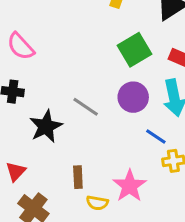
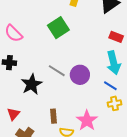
green square: (135, 50) -> (58, 28), moved
purple circle: (133, 97) -> (80, 75), moved
blue line: (156, 137) -> (110, 86), moved

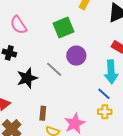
purple circle: (80, 75) -> (76, 56), moved

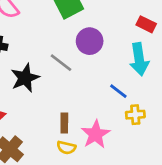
blue line: (104, 94) -> (118, 91), moved
brown rectangle: (43, 113) -> (64, 123), moved

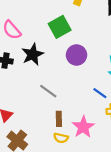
gray line: (61, 63) -> (48, 91), moved
black star: (25, 78) -> (33, 54), moved

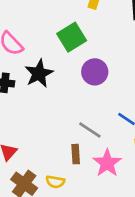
gray line: (48, 91) -> (90, 130), moved
yellow semicircle: (61, 138) -> (55, 182), moved

